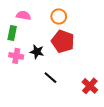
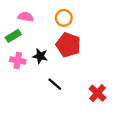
green rectangle: (12, 33) -> (13, 36), turned 48

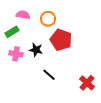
orange circle: (64, 18) -> (48, 19), moved

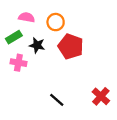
black star: (36, 50) -> (37, 45), moved
black line: (49, 75) -> (57, 100), moved

